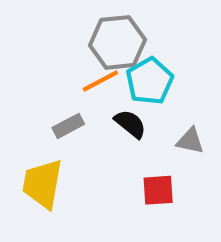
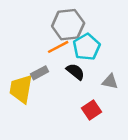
yellow trapezoid: (43, 184) -> (21, 89), moved
red square: (158, 190) -> (92, 110), turned -30

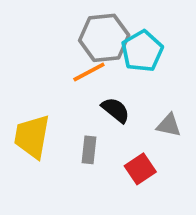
cyan pentagon: (87, 47) -> (142, 51), moved
gray rectangle: (40, 73) -> (89, 150), moved, turned -56

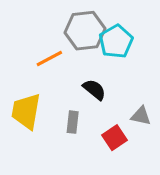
orange line: (89, 72) -> (49, 59), moved
gray triangle: (169, 125) -> (141, 116), moved

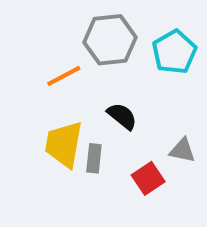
cyan pentagon: (116, 41) -> (174, 52), moved
yellow trapezoid: (26, 111) -> (64, 144), moved

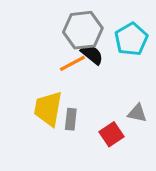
orange line: (64, 76) -> (72, 63), moved
black semicircle: (122, 116) -> (92, 54), moved

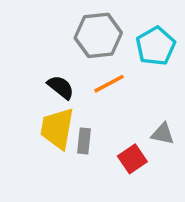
black semicircle: (92, 54) -> (61, 87), moved
orange line: (72, 63) -> (109, 84), moved

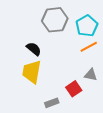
orange line: (109, 84) -> (89, 47), moved
gray rectangle: (84, 141) -> (52, 103), moved, turned 64

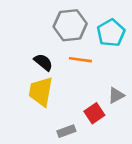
orange line: (89, 47) -> (80, 60), moved, turned 36
gray triangle: (91, 75) -> (116, 95), turned -40

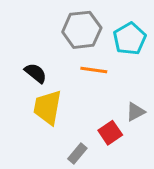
black semicircle: (43, 62) -> (36, 73), moved
gray rectangle: (66, 131) -> (77, 154), turned -30

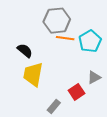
cyan pentagon: (130, 39) -> (90, 41), moved
orange line: (94, 70) -> (65, 38), moved

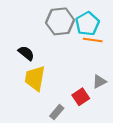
orange line: (65, 38) -> (93, 40), moved
cyan pentagon: (90, 41) -> (87, 24), moved

